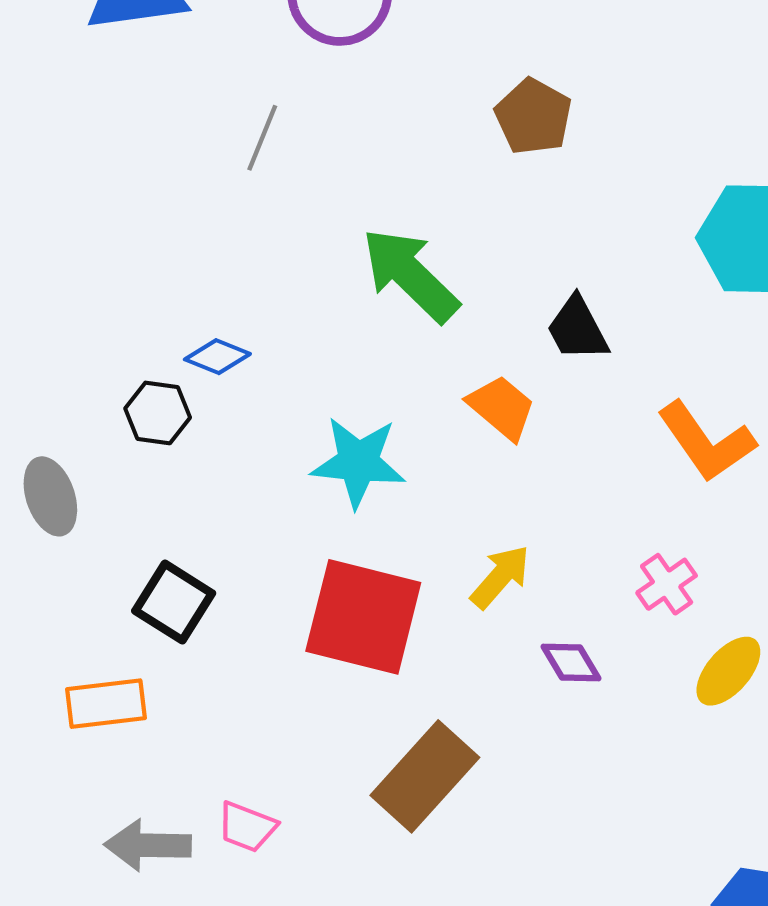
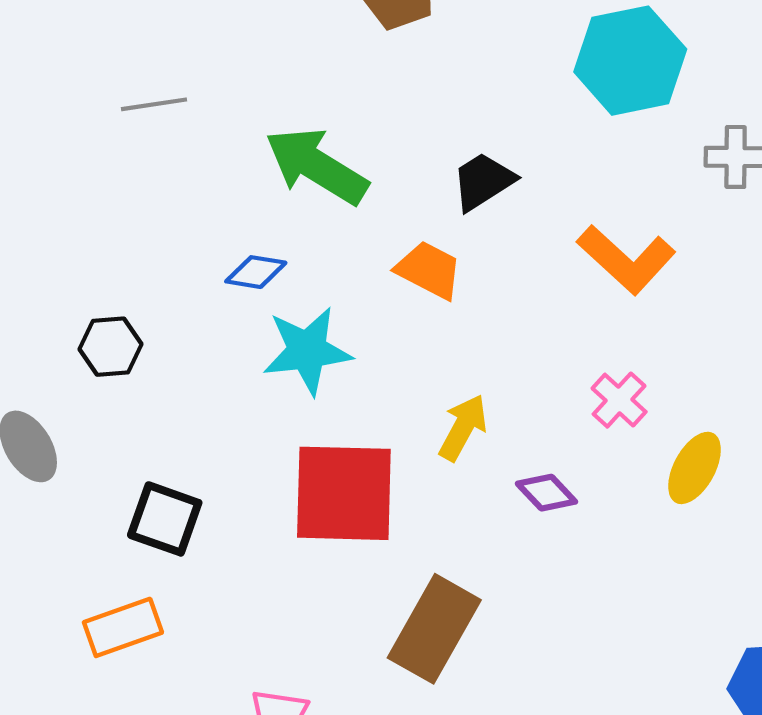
gray line: (262, 138) -> (154, 104), moved, turned 72
black trapezoid: (577, 329) -> (483, 181), turned 98
blue diamond: (217, 357) -> (256, 272), moved

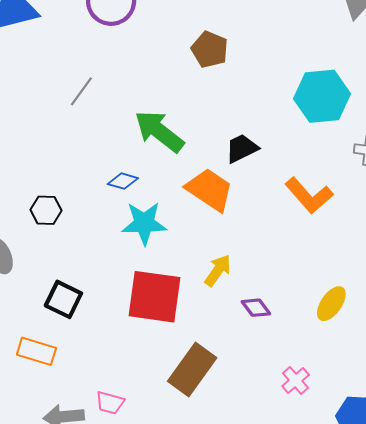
gray line: (154, 104) -> (81, 91), turned -52
orange trapezoid: (429, 270) -> (210, 190), size x1.4
pink cross: (619, 400) -> (296, 381), moved
orange rectangle: (123, 627) -> (36, 351), turned 30

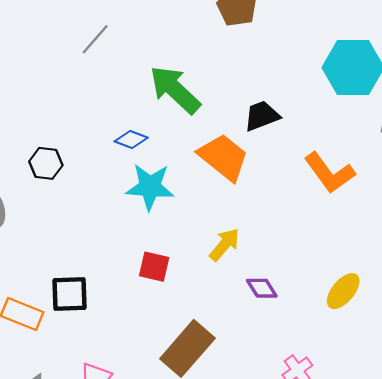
red square: (155, 297) -> (154, 267), size x0.5
black square: (63, 299) -> (70, 294), moved, turned -33

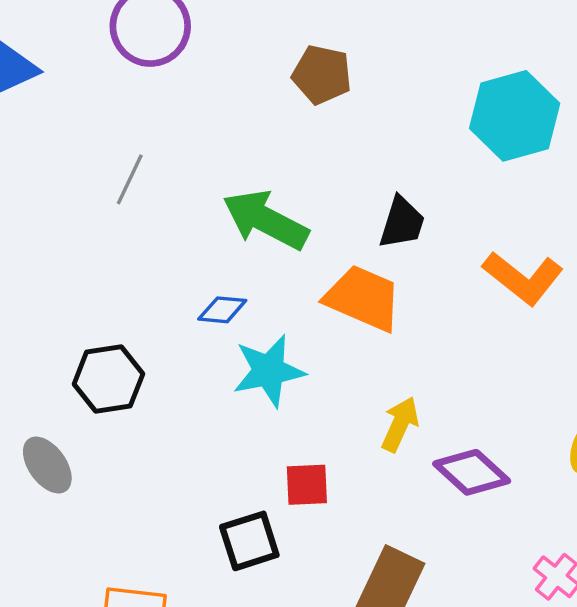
black trapezoid: (262, 116) -> (402, 223), turned 144
black hexagon: (46, 163) -> (108, 379), size x1.4
purple diamond: (262, 288) -> (472, 472), size x1.5
black square: (70, 294) -> (249, 541), moved

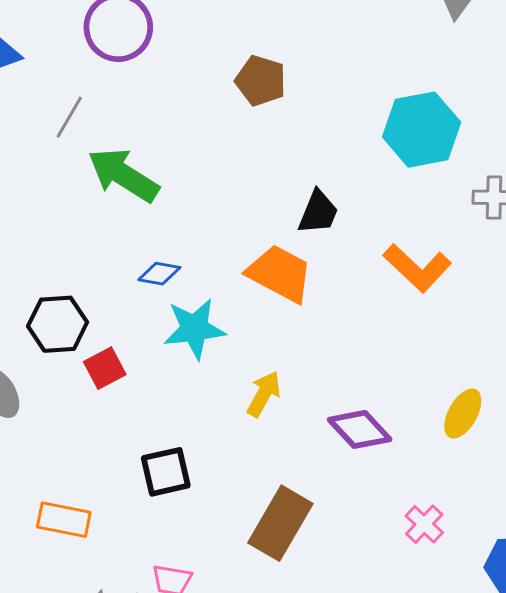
gray line: (130, 179) -> (69, 117), moved
green arrow: (266, 220) -> (123, 175), moved
yellow arrow: (400, 424) -> (264, 394), moved
red square: (307, 485) -> (105, 368), moved, turned -30

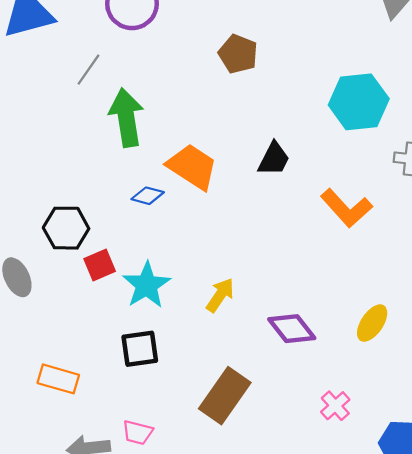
green arrow: (123, 175) -> (126, 118), turned 44
orange trapezoid: (280, 274) -> (192, 167), moved
cyan star: (194, 329) -> (147, 285), moved, turned -30

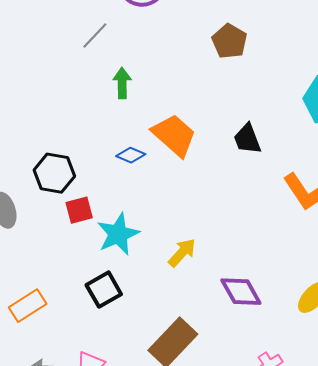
green arrow: (126, 118) -> (122, 83), size x0.6
black trapezoid: (274, 159) -> (247, 139), turned 124
black square: (140, 349) -> (104, 290), turned -30
orange rectangle: (58, 379) -> (28, 306), turned -57

